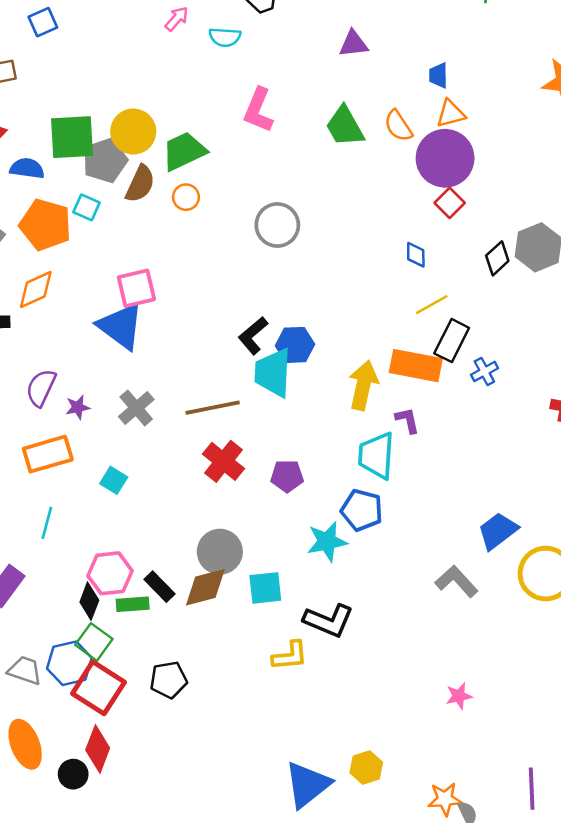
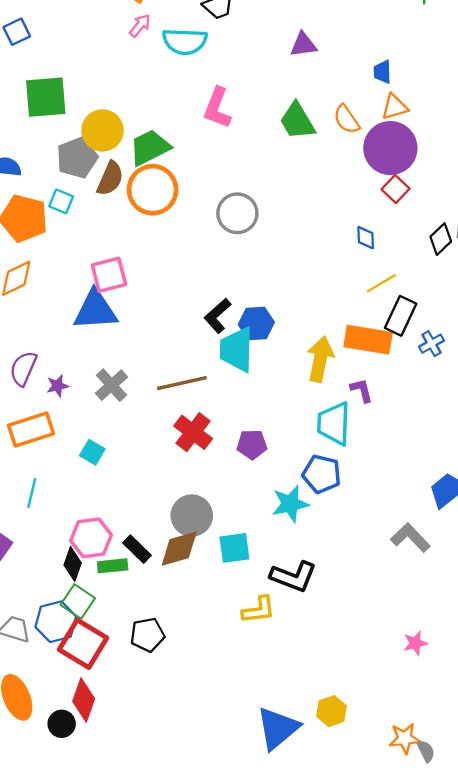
cyan semicircle: (225, 37) -> (185, 41), size x1.5
green square: (72, 137) -> (46, 97), moved
orange circle: (186, 197) -> (153, 190), size x2.0
blue triangle: (121, 326) -> (95, 310), turned -39

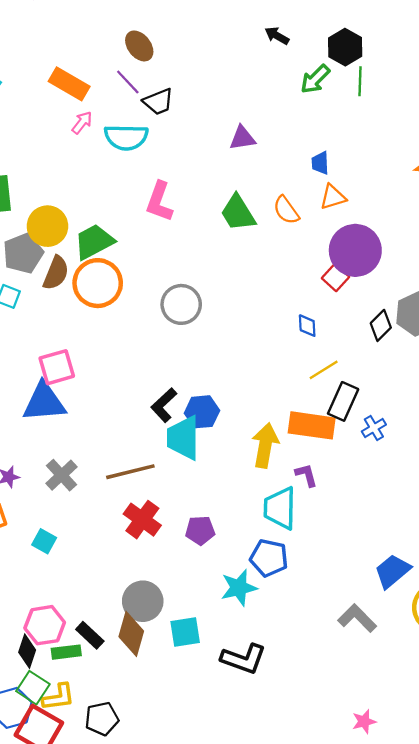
purple circle: (390, 148) -> (355, 250), moved
brown diamond: (179, 549) -> (131, 634), turned -57
yellow L-shape: (259, 610) -> (59, 697), moved

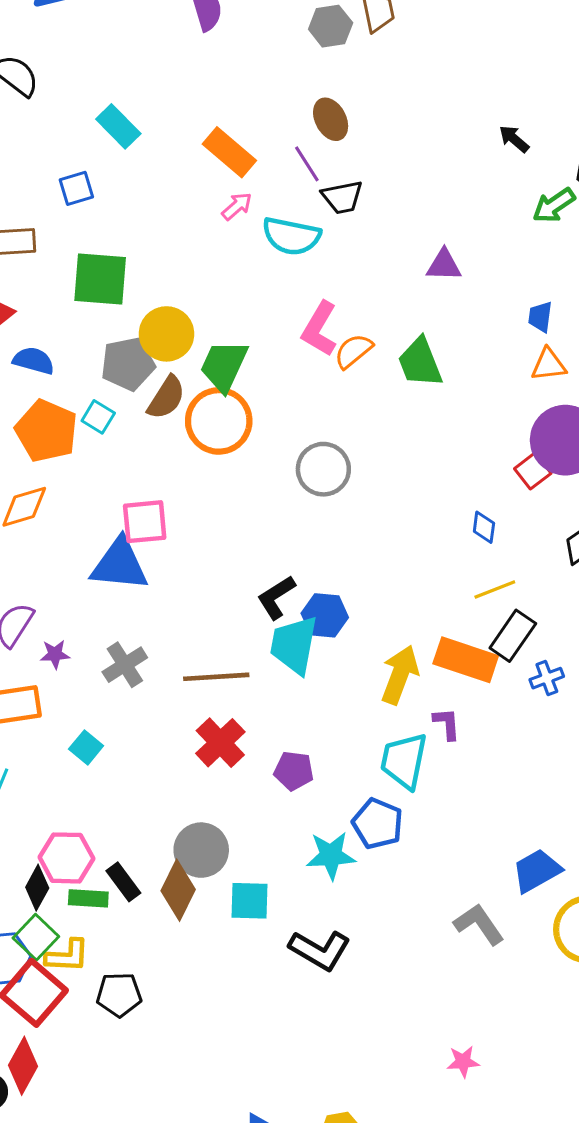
orange semicircle: (286, 210) -> (353, 351), moved, turned 76
green trapezoid: (94, 242) -> (224, 366), turned -48

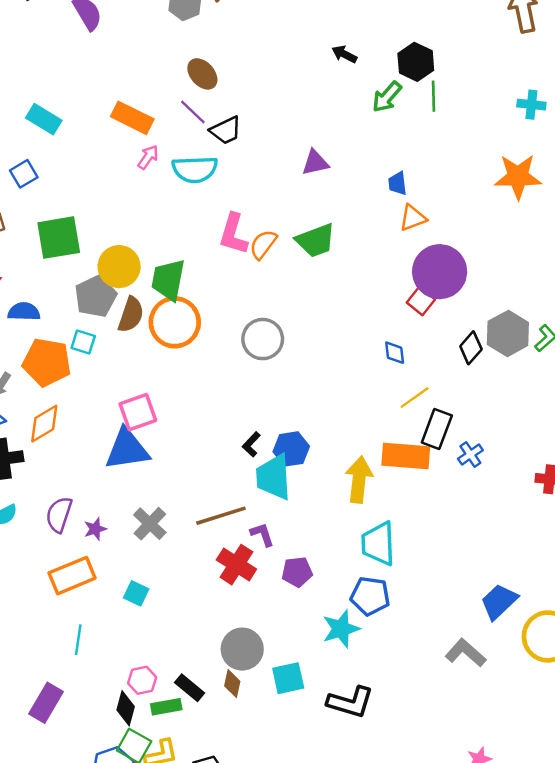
green trapezoid: (420, 362) -> (316, 240), turned -75
black L-shape: (276, 597) -> (251, 444), size x0.7
purple L-shape: (447, 724) -> (262, 534), moved
pink hexagon: (66, 858) -> (142, 680), size x0.7
brown diamond: (178, 890) -> (232, 684), size x0.6

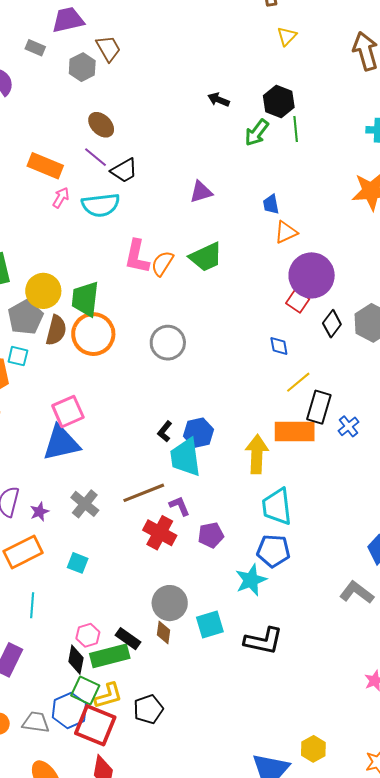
black diamond: (471, 348) -> (332, 324), moved
green rectangle: (166, 707) -> (110, 656), size x1.5

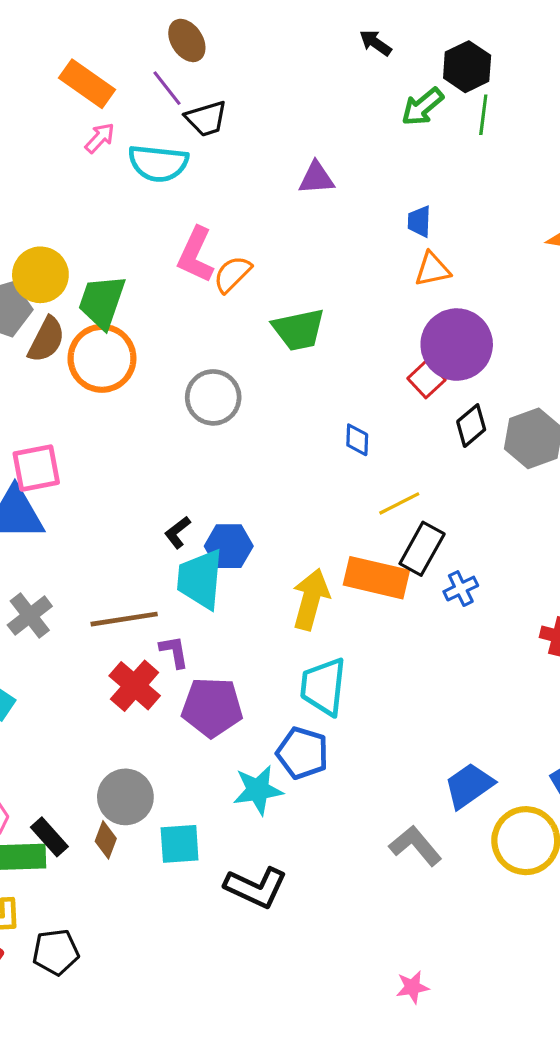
green trapezoid: (206, 257) -> (299, 330), moved
blue diamond: (279, 346) -> (357, 440), moved
purple pentagon: (211, 535) -> (212, 707), size x1.5

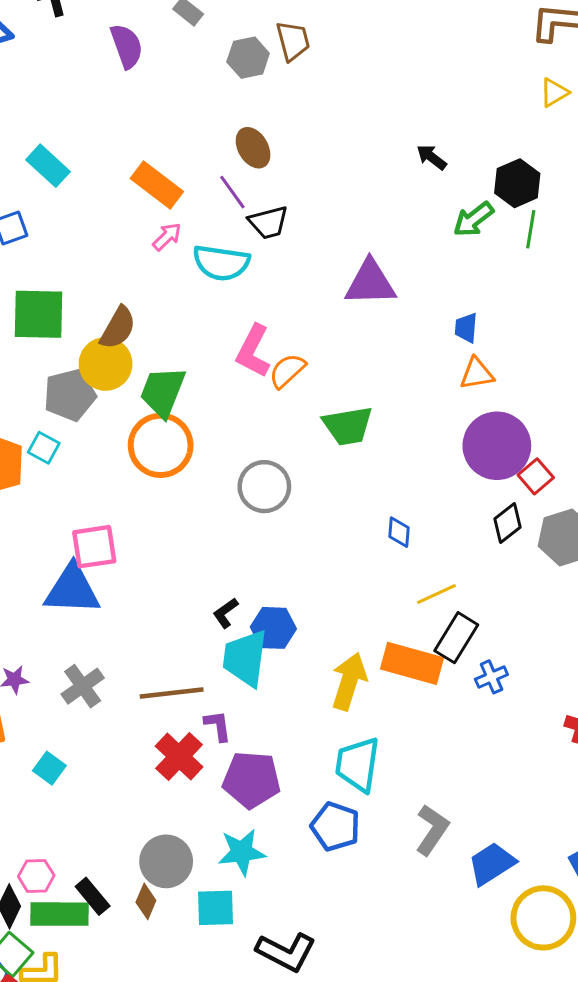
purple triangle: (316, 178) -> (370, 283), size x1.5
brown semicircle: (46, 340) -> (118, 328), moved
red square: (427, 379) -> (536, 476), moved
cyan star: (258, 790) -> (242, 852), moved
gray L-shape: (415, 846) -> (432, 830), moved, turned 72

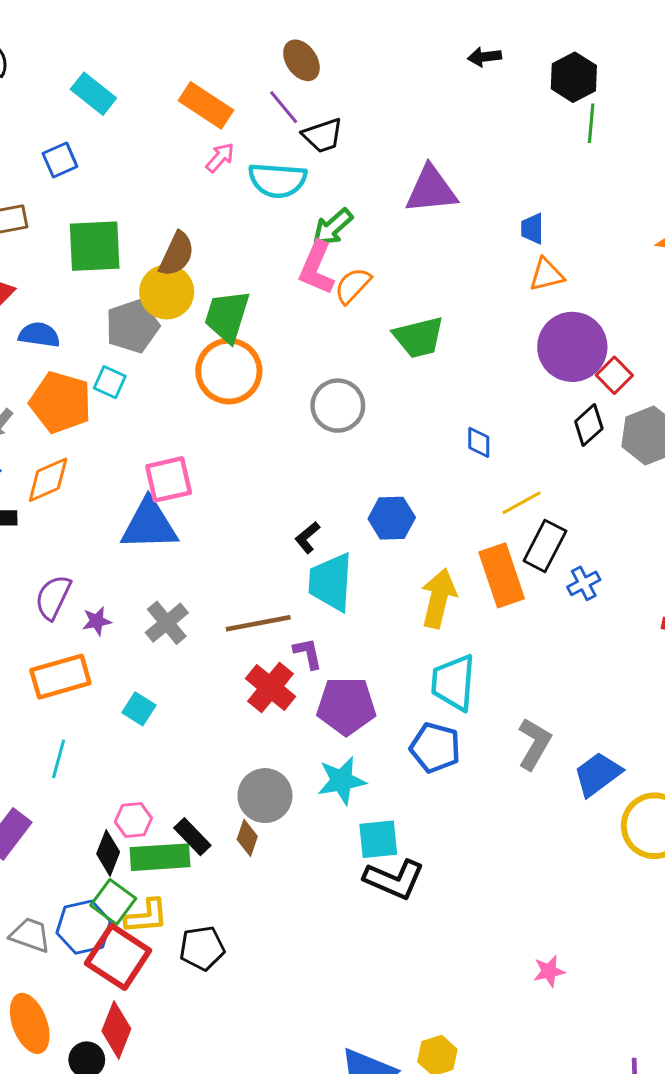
black arrow: (431, 157) -> (484, 57), turned -40
green arrow: (473, 219) -> (333, 227), moved
blue hexagon: (273, 628) -> (392, 518), moved
orange rectangle: (412, 663) -> (502, 575), turned 60
cyan square: (216, 908) -> (378, 839), moved

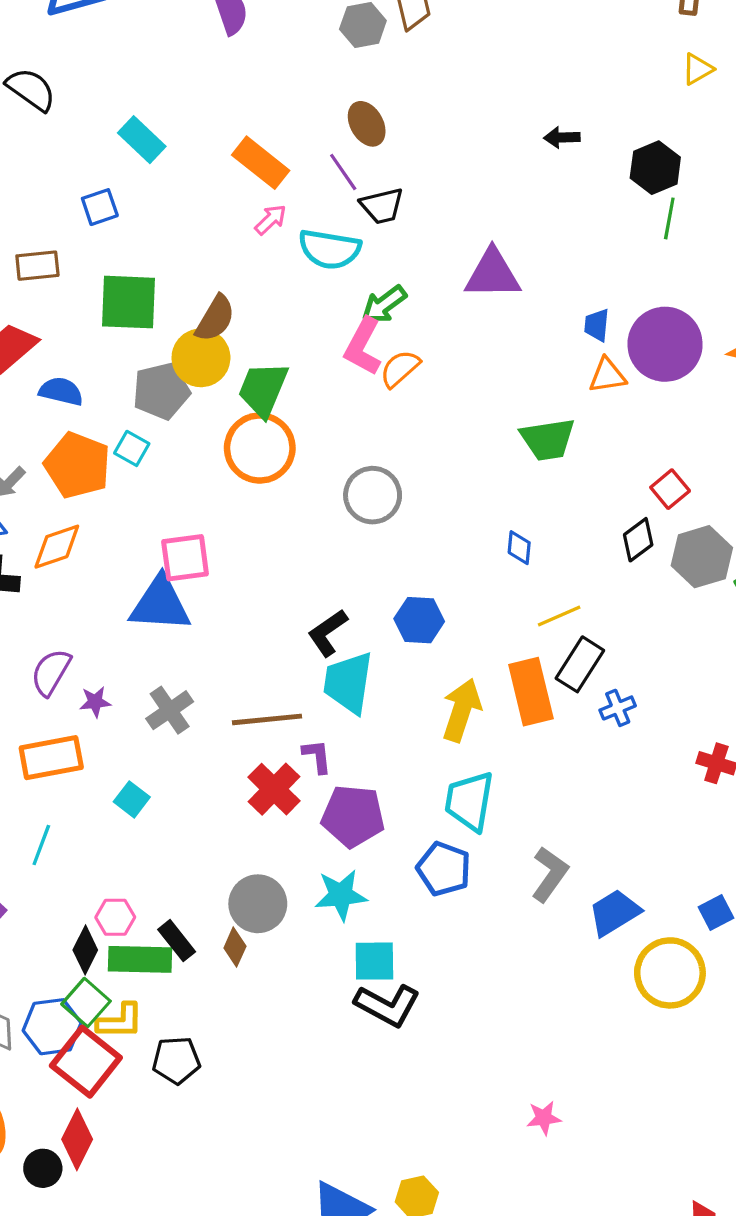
green trapezoid: (419, 337) -> (548, 439), moved
purple circle: (572, 347) -> (665, 344), moved
black L-shape: (307, 537) -> (328, 633), size x1.4

